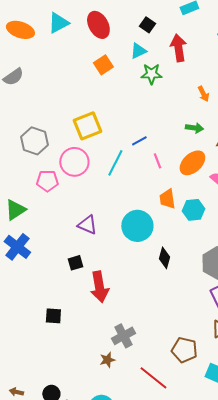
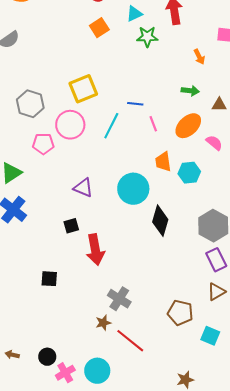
blue line: (139, 141) -> (135, 104), turned 35
black diamond: (164, 258) -> (160, 221), size x1.4
gray cross: (123, 336) -> (119, 299), turned -30
red line: (153, 378) -> (130, 341), moved

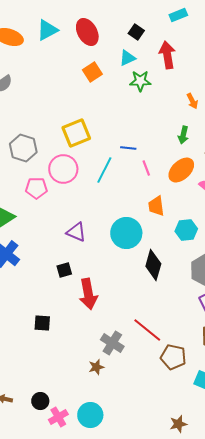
green arrow: (190, 91) -> (183, 135), turned 96
cyan hexagon: (189, 173) -> (186, 230), moved
red line: (130, 341) -> (147, 330), moved

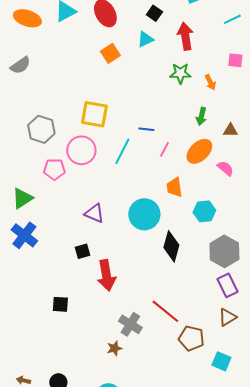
green star: (140, 81) -> (180, 73), moved
yellow square: (76, 133) -> (94, 114), turned 32
pink line: (146, 168) -> (164, 149), turned 49

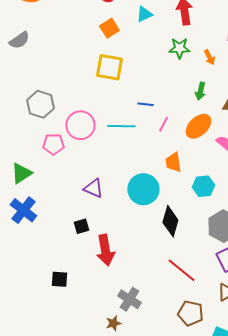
yellow square: (94, 114) -> (109, 67), moved
cyan line: (122, 151) -> (121, 126), turned 64
red line: (165, 311) -> (181, 270), moved

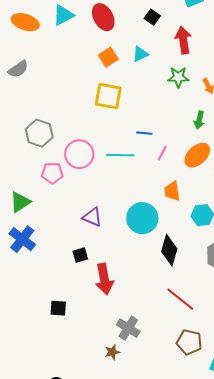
cyan triangle: (144, 14) -> (140, 54), moved

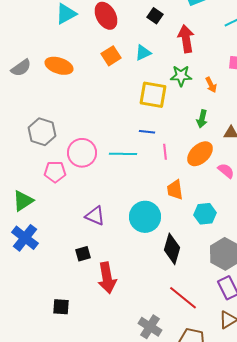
orange ellipse: (25, 22) -> (59, 66), moved
yellow square: (108, 96) -> (153, 95), moved
pink line: (162, 153) -> (165, 152), turned -35
gray cross: (128, 328) -> (150, 327), moved

